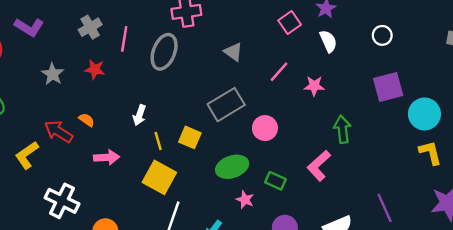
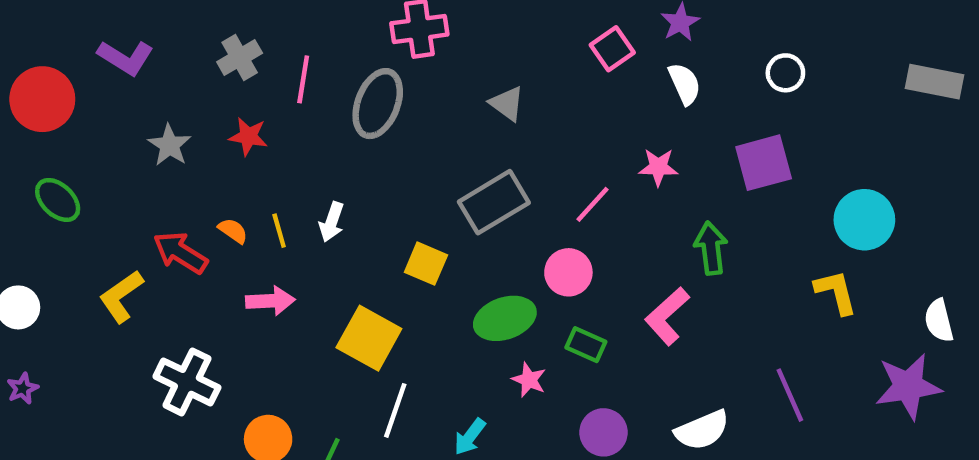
pink line: (279, 72) -> (593, 204), moved
purple square: (388, 87) -> (764, 163), moved
pink circle: (265, 128) -> (568, 272), moved
yellow line: (158, 141) -> (279, 231), moved
yellow L-shape: (430, 153) -> (836, 292), moved

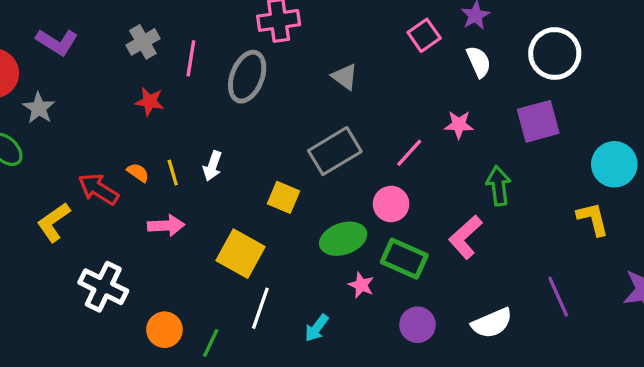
white circle: (785, 73) -> (555, 53), size x1.8
gray star: (169, 145) -> (39, 108), moved
green rectangle: (586, 345) -> (404, 259), size x1.5

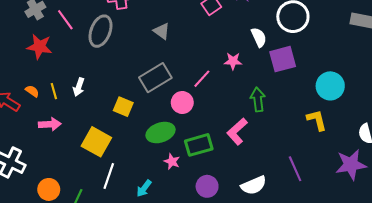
pink line: (191, 58) -> (65, 20), turned -45
white semicircle: (479, 62) -> (259, 37), moved
red star: (150, 101) -> (39, 47), size x1.4
pink circle: (391, 204) -> (182, 103), moved
green rectangle: (404, 259) -> (199, 145), turned -40

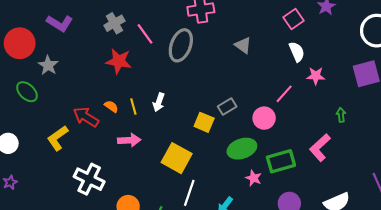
white semicircle: (259, 37) -> (297, 52), moved
gray rectangle: (155, 78) -> (227, 106), moved, size x0.6
green arrow: (258, 99) -> (341, 115), size x0.6

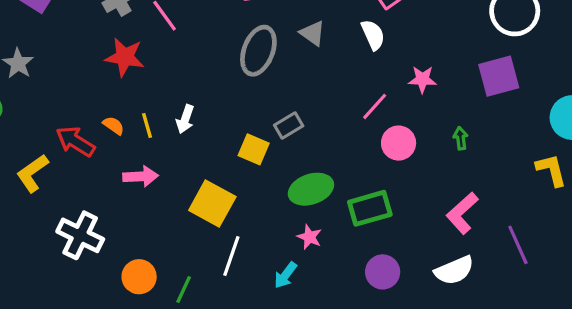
gray ellipse: (181, 45) -> (258, 51), moved
white semicircle: (297, 52) -> (373, 35), moved
pink circle: (264, 118) -> (399, 143), moved
pink L-shape: (320, 148) -> (462, 213), moved
pink star: (254, 178) -> (309, 237), moved

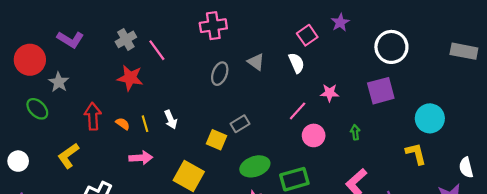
gray ellipse: (258, 51) -> (220, 74), size x0.7
white arrow: (185, 119) -> (171, 119), turned -42
red arrow: (75, 141) -> (93, 116), moved, turned 55

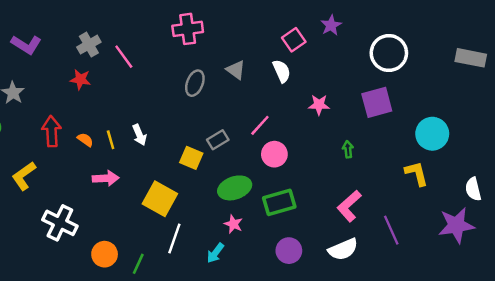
red star: (130, 78) -> (80, 79), moved, size x0.7
pink line: (298, 111) -> (260, 125), moved
pink circle: (314, 135) -> (274, 154), moved

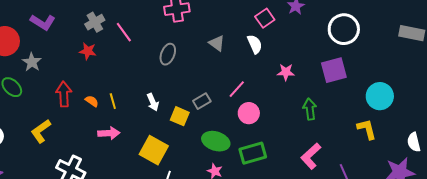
gray ellipse: (195, 83) -> (168, 54), moved
white arrow: (139, 135) -> (153, 102), moved
green arrow: (348, 149) -> (310, 109), size x1.5
green ellipse: (235, 188) -> (216, 141), turned 36

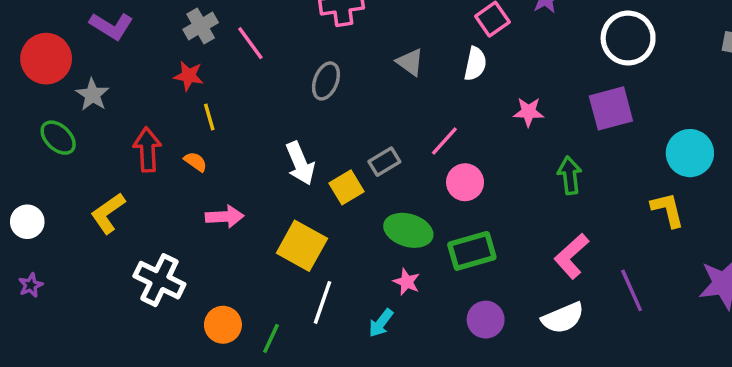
white semicircle: (255, 44) -> (475, 64), turned 36
yellow line: (113, 101) -> (209, 117), moved
white arrow: (153, 102) -> (300, 163), size x1.4
yellow square: (180, 116) -> (347, 187), turned 36

